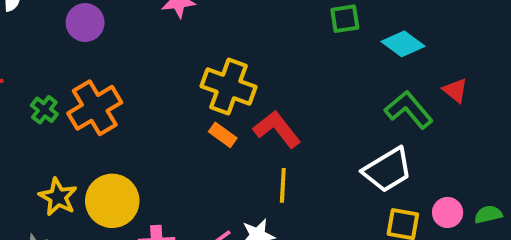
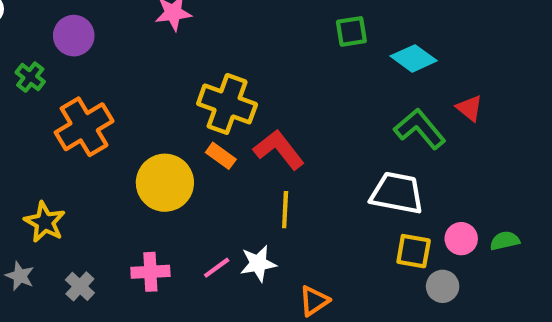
green cross: (44, 110) -> (30, 77), moved
white trapezoid: (387, 170) -> (397, 193), turned -138
yellow circle: (112, 201) -> (165, 183), moved

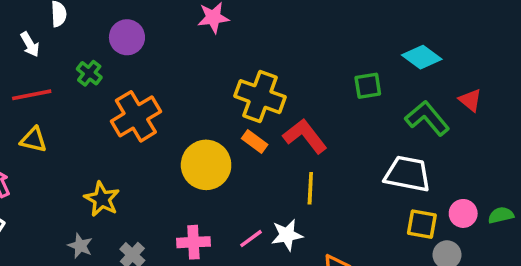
green square: (351, 31) -> (368, 86), moved

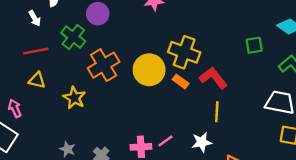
green cross: (89, 73) -> (73, 37), size x1.5
yellow circle: (206, 165) -> (149, 70), moved
yellow star: (102, 199) -> (74, 98), moved
pink line: (251, 239) -> (165, 141), moved

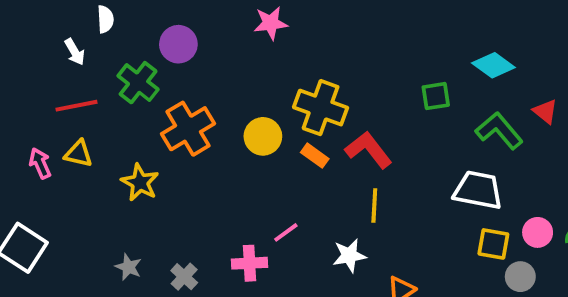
yellow circle: (149, 70) -> (263, 136), size x0.7
pink arrow: (15, 108) -> (40, 163), moved
pink line: (165, 141) -> (286, 232), moved

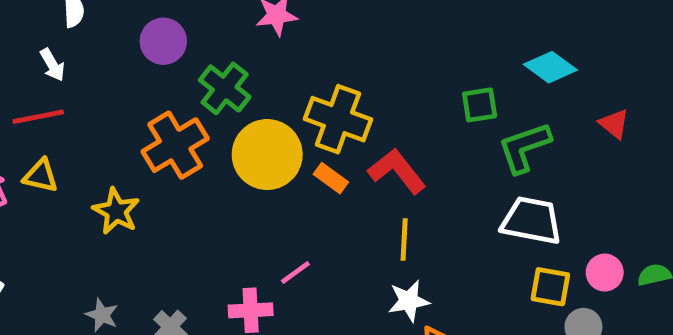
white arrow: (75, 52) -> (52, 65), moved
green cross: (138, 83) -> (225, 88), moved
green L-shape: (499, 131) -> (524, 147), moved, turned -69
yellow circle: (263, 136) -> (267, 155), size x1.5
white star: (349, 255) -> (409, 301), moved

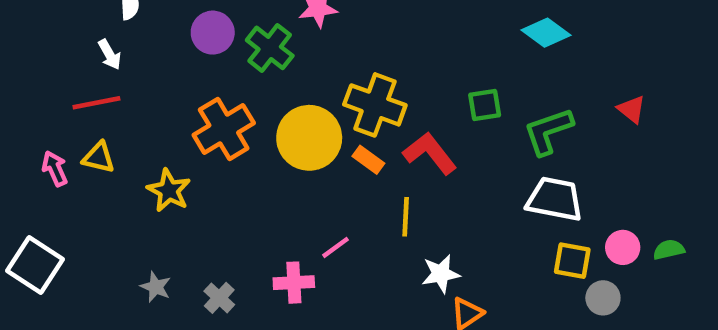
cyan diamond: (550, 67) -> (546, 33), moved
green cross: (225, 88) -> (270, 48), moved
green square: (480, 105) -> (485, 105), moved
yellow line: (404, 239) -> (406, 217), moved

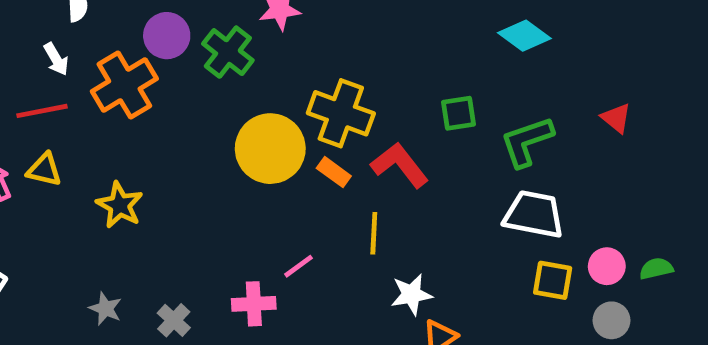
orange cross: (224, 129) -> (124, 85), moved
gray circle: (603, 298) -> (611, 320), moved

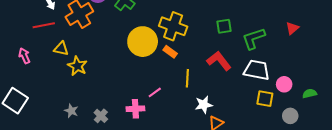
red triangle: (616, 118) -> (292, 28), turned 40
red L-shape: (400, 165) -> (219, 61), moved
yellow triangle: (44, 170) -> (61, 49), moved
pink circle: (607, 266) -> (284, 84), moved

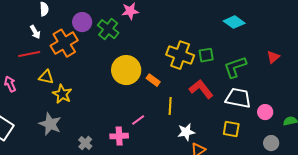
yellow cross: (173, 26) -> (180, 55), moved
yellow square: (265, 99) -> (231, 129), moved
gray star: (71, 111) -> (50, 124), moved, size x1.6

